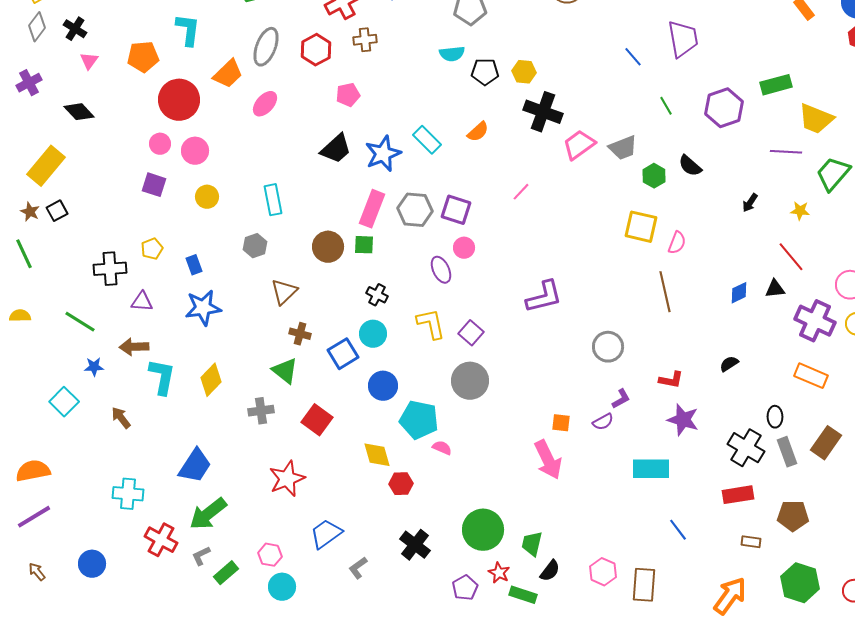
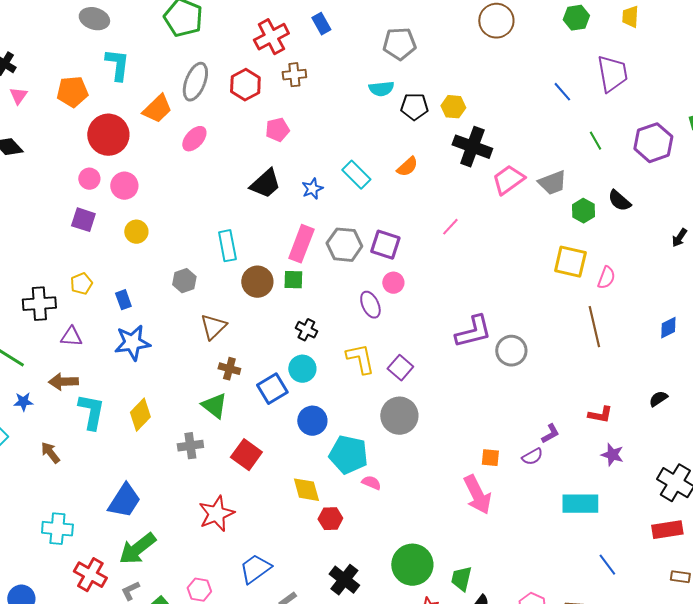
blue star: (383, 154) -> (312, 189), size x0.6
cyan rectangle: (273, 200) -> (227, 246), moved
gray circle: (608, 347) -> (511, 351), moved
purple star: (683, 420) -> (612, 455), size x0.7

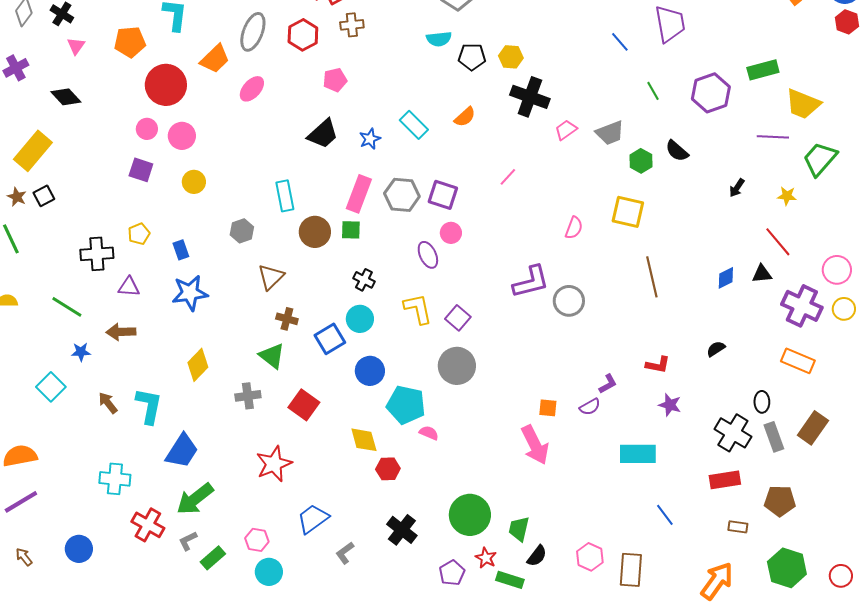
pink trapezoid: (508, 180) -> (566, 130), size x0.7
pink semicircle: (606, 278) -> (574, 228), moved
cyan L-shape: (91, 412) -> (149, 406), moved

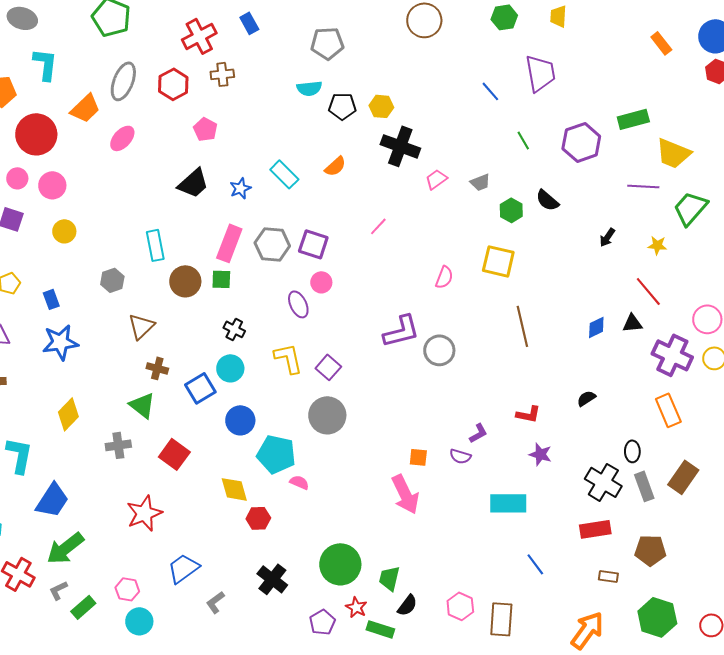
pink pentagon: (335, 80) -> (205, 129), turned -30
gray trapezoid: (610, 133) -> (480, 182), size x0.7
orange rectangle: (798, 361) -> (668, 410), turned 44
purple semicircle: (590, 407) -> (460, 456), turned 45

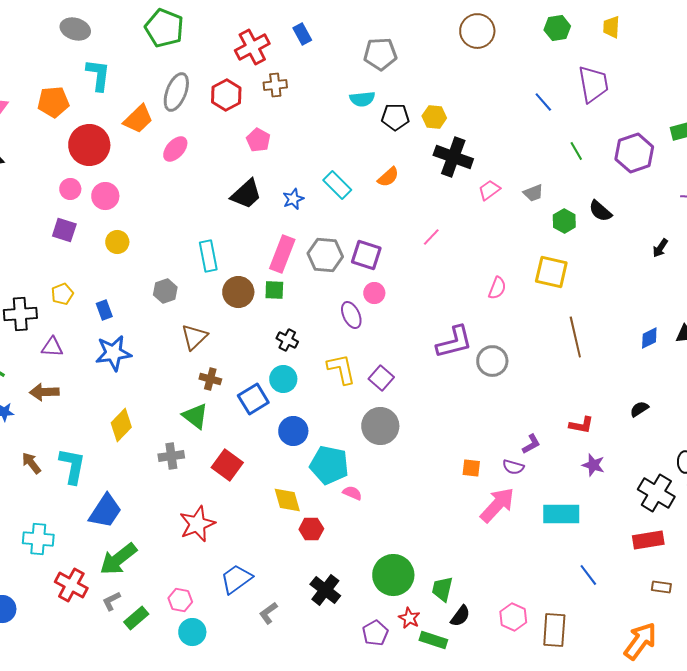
pink arrow: (405, 494) -> (497, 505), moved, turned -111

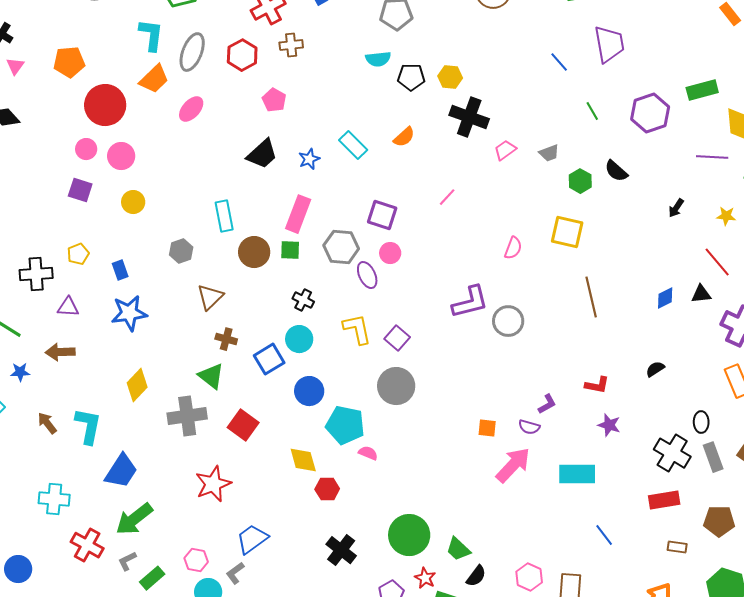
cyan L-shape: (98, 75) -> (151, 35), moved
gray hexagon: (325, 255) -> (341, 247), moved
gray cross: (171, 456) -> (187, 416), size x1.5
green trapezoid: (442, 589) -> (458, 549), turned -60
gray L-shape: (268, 613) -> (235, 573), moved

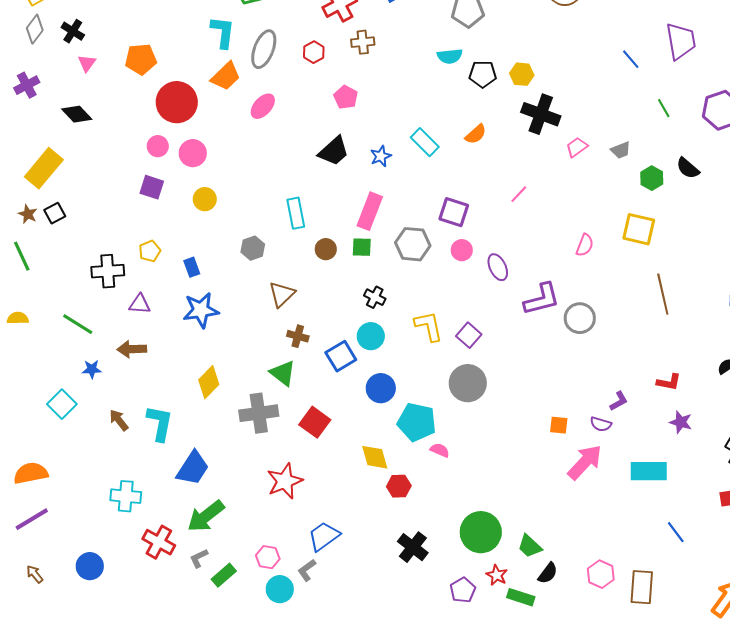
red hexagon: (242, 55) -> (314, 52), size x0.7
brown circle: (254, 252) -> (326, 249), size x0.7
purple ellipse: (367, 275) -> (498, 267), moved

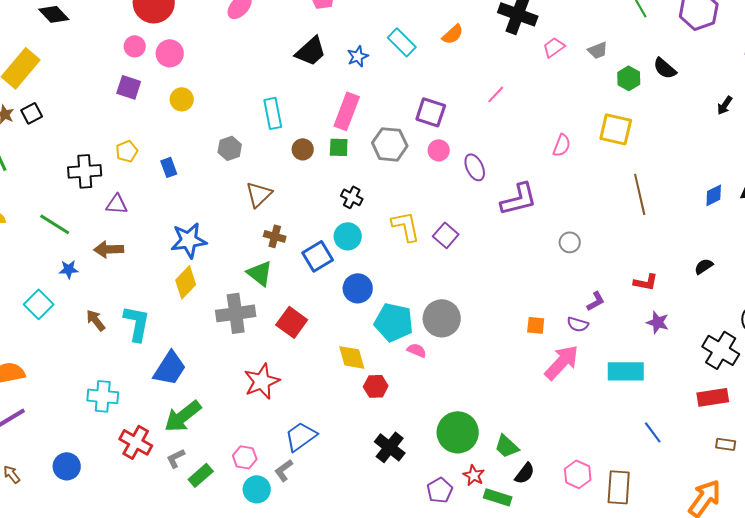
blue star: (201, 310) -> (189, 240), moved
gray circle: (580, 318) -> (570, 242), moved, size x0.7
gray circle: (468, 383) -> (442, 318), moved

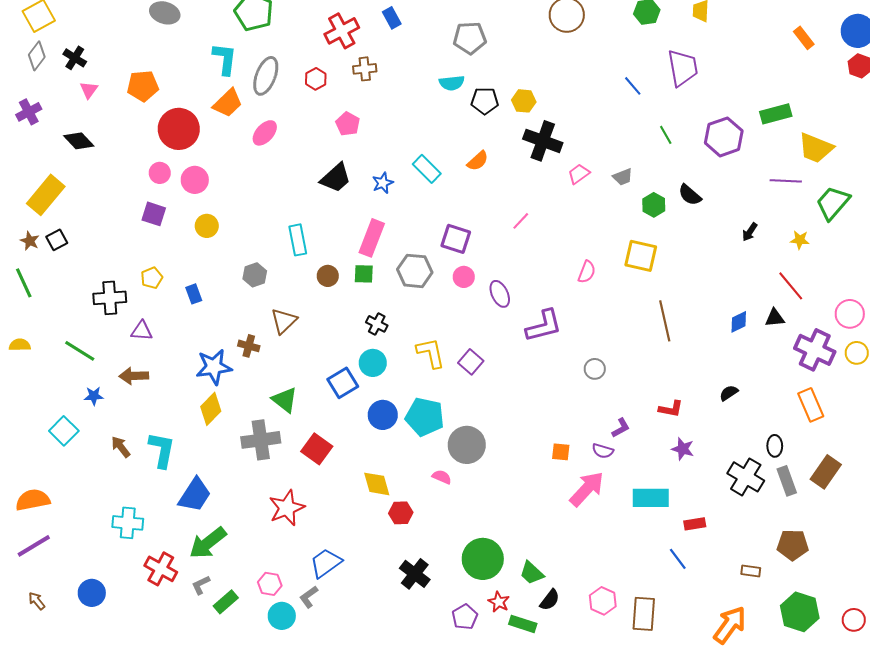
brown cross: (275, 236) -> (249, 346), moved
cyan pentagon: (394, 322) -> (425, 417), moved
red rectangle: (713, 397) -> (695, 524), moved, size x0.7

